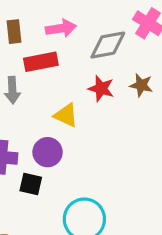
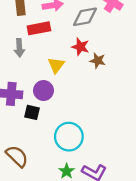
brown star: (141, 85) -> (98, 61), moved
yellow triangle: (66, 115) -> (56, 65), turned 42

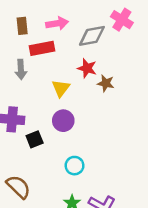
purple circle: (43, 91) -> (63, 121), moved
black square: (32, 112) -> (35, 139), turned -35
cyan circle: (69, 137) -> (74, 166), size x0.6

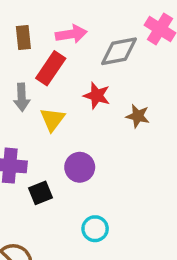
red rectangle: (42, 48) -> (51, 68), turned -45
red star: (87, 68) -> (97, 96), moved
yellow triangle: (61, 88) -> (52, 119), moved

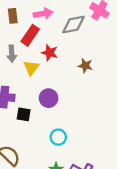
red star: (97, 96) -> (50, 53), moved
black square: (40, 193) -> (24, 114), turned 32

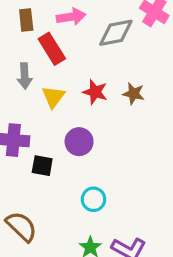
red rectangle: (30, 35) -> (52, 49), turned -66
red star: (50, 53) -> (95, 92), moved

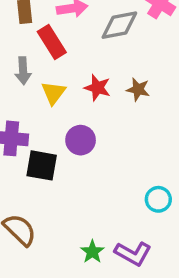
black square: (42, 166) -> (42, 165), size x1.4
cyan circle: (93, 199) -> (158, 199), moved

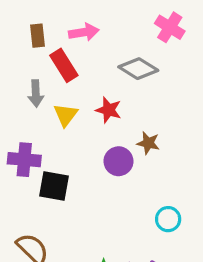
gray diamond: (119, 25) -> (138, 69), moved, turned 42
brown star: (138, 89) -> (148, 143), moved
purple circle: (81, 140) -> (118, 161), moved

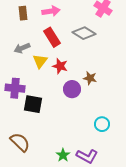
red rectangle: (64, 65) -> (52, 37), moved
gray arrow: (36, 93) -> (22, 48), turned 70
red star: (109, 110) -> (60, 66), moved

